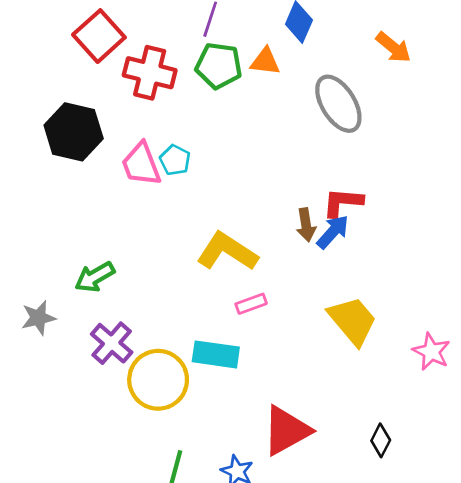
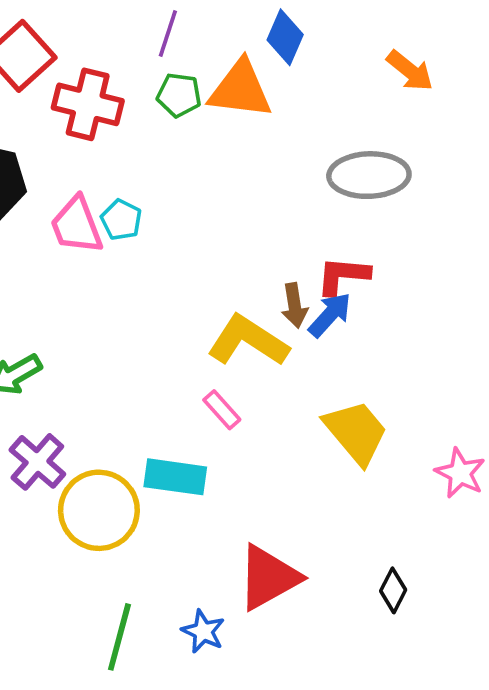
orange triangle: (265, 61) -> (240, 89), size x1.6
green pentagon: (219, 66) -> (179, 95), size x0.7
gray ellipse: (338, 104) -> (369, 175), moved, turned -60
yellow L-shape: (227, 252) -> (248, 341), moved
pink rectangle: (251, 304) -> (222, 410), turned 68

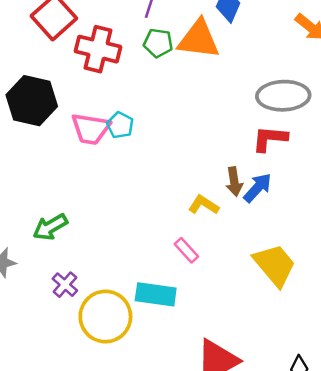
pink trapezoid: (77, 225) -> (91, 129), turned -60
red L-shape: (343, 276) -> (270, 139), moved
yellow L-shape: (248, 341) -> (204, 205), size x0.6
purple cross: (37, 462) -> (65, 285), size x0.7

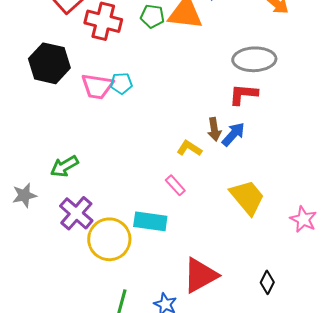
cyan pentagon: (120, 125) -> (121, 83), turned -30
purple cross: (65, 285) -> (76, 213), size x1.6

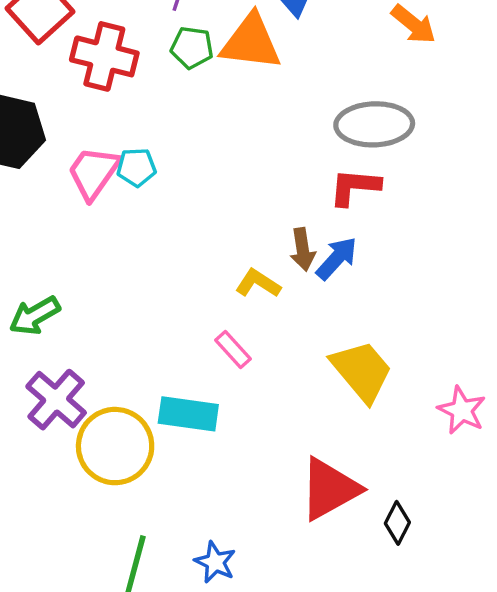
pink trapezoid: (97, 86) -> (94, 173), turned 116
red triangle: (200, 275) -> (330, 489), moved

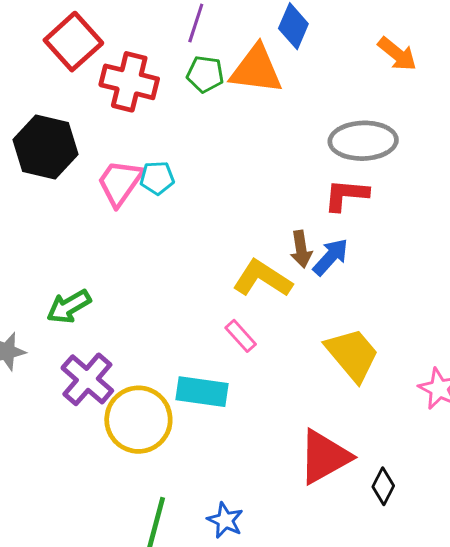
yellow L-shape: (258, 283) -> (262, 279), size x1.5

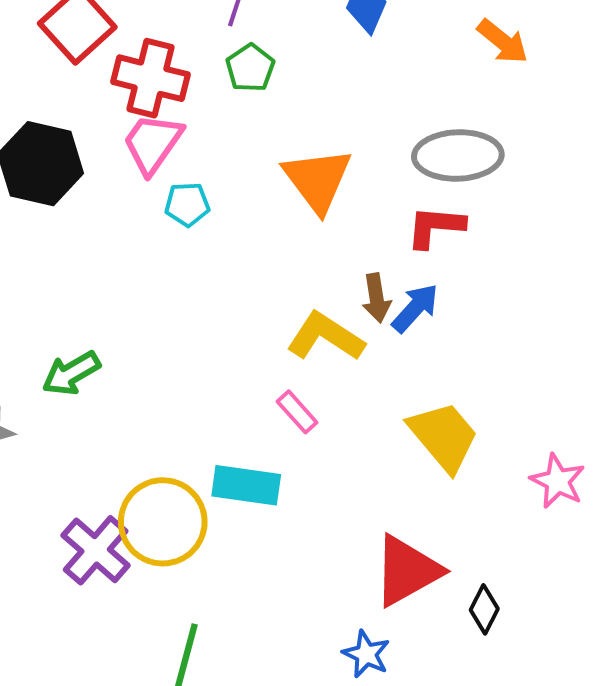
orange triangle: (256, 69) -> (317, 180), moved, turned 46
green pentagon: (205, 74) -> (250, 68), turned 30
pink trapezoid: (120, 183) -> (153, 143), moved
purple cross: (87, 379) -> (96, 550), moved
blue star: (225, 520) -> (366, 654), moved

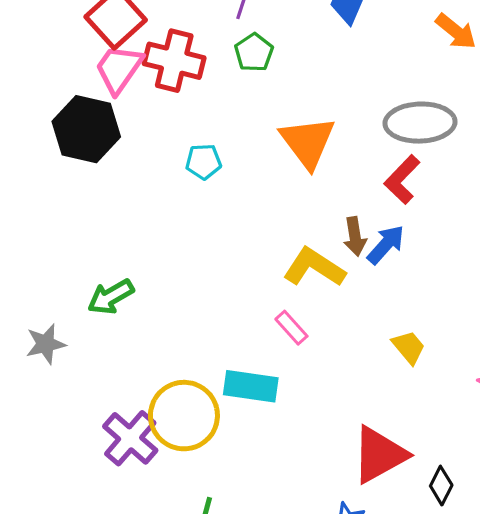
pink trapezoid: (153, 143) -> (119, 69), moved
red L-shape: (435, 227) -> (402, 180), turned -51
yellow trapezoid: (444, 436) -> (409, 347), size x0.6

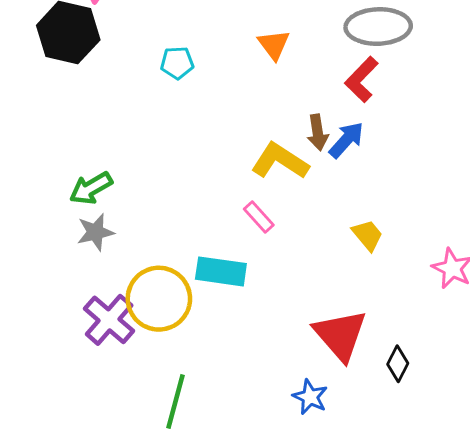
orange triangle: (308, 142) -> (274, 45), size x0.6
gray star: (46, 344) -> (95, 232), moved
red triangle: (379, 455) -> (340, 335), turned -42

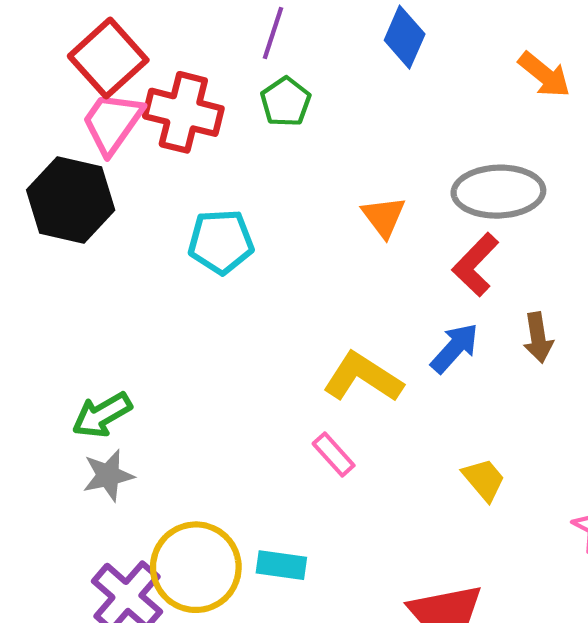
orange triangle: (274, 45) -> (384, 217), moved
cyan pentagon: (177, 63) -> (221, 242), size x1.4
brown arrow: (318, 132) -> (538, 338), moved
cyan rectangle: (221, 271) -> (281, 565), moved, size x0.7

